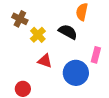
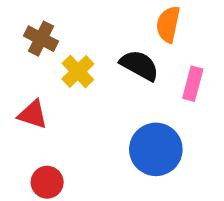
pink rectangle: (96, 55) -> (193, 84), moved
red triangle: (45, 61) -> (33, 115), moved

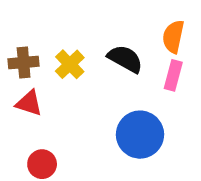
orange semicircle: (168, 24) -> (173, 37), moved
brown cross: (41, 39) -> (24, 62), moved, turned -32

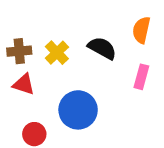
pink rectangle: (173, 75) -> (141, 77), moved
blue circle: (140, 135) -> (78, 110), moved

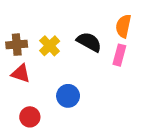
pink rectangle: (141, 77) -> (119, 55), moved
blue circle: (78, 110) -> (68, 96), size x0.7

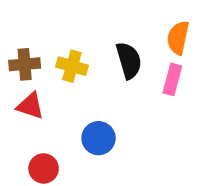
black semicircle: (89, 42) -> (129, 60), turned 45
yellow cross: (50, 46) -> (72, 66), turned -30

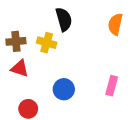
black semicircle: (129, 60) -> (64, 19), moved
pink rectangle: (172, 79) -> (112, 86), moved

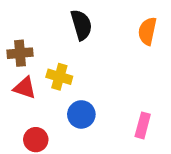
yellow cross: (47, 43) -> (59, 77), moved
pink rectangle: (112, 86) -> (143, 125), moved

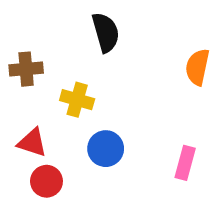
orange semicircle: (147, 31) -> (197, 67), moved
red triangle: (25, 88) -> (32, 142), moved

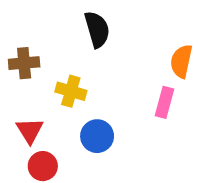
red triangle: (32, 142) -> (30, 130), turned 40
pink rectangle: (185, 163) -> (164, 102), moved

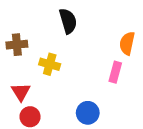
blue circle: (97, 136) -> (88, 113), moved

